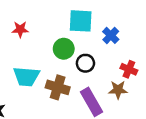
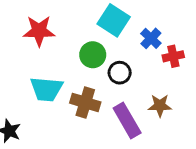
cyan square: (81, 21) -> (114, 20), turned 30
red star: (20, 29) -> (39, 31), size x1.5
red cross: (129, 69) -> (173, 56), moved, turned -35

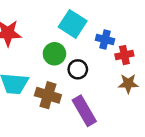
blue cross: (151, 38) -> (105, 40), turned -30
brown star: (160, 106) -> (128, 84), moved

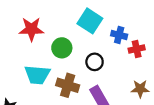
green circle: (54, 54) -> (62, 48), moved
brown star: (128, 84) -> (140, 89), moved

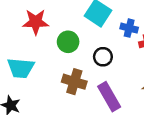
cyan trapezoid: (37, 75) -> (21, 68), moved

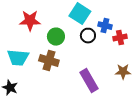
black circle: (103, 57) -> (88, 36), moved
brown cross: (74, 82) -> (49, 61), moved

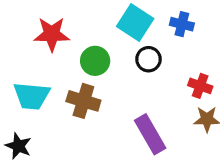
blue cross: (105, 26) -> (182, 24), moved
red cross: (120, 38) -> (200, 86), moved, turned 32

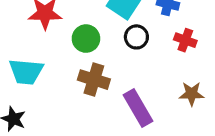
red cross: (200, 86) -> (185, 40), moved
brown cross: (83, 101) -> (94, 80), moved

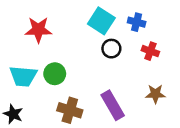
green circle: (86, 39) -> (55, 74), moved
brown cross: (94, 80) -> (70, 110), moved

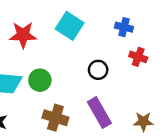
cyan square: (101, 21) -> (70, 26), moved
black circle: (111, 49) -> (98, 70), moved
brown star: (155, 94) -> (143, 122), moved

